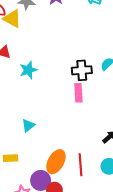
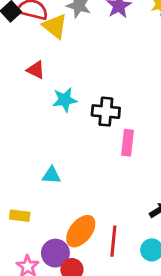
black cross: (82, 70) -> (106, 112), moved
cyan triangle: (28, 125) -> (51, 175), turned 32

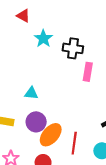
cyan star: (65, 100) -> (43, 38), turned -30
purple circle: (55, 253) -> (36, 122), moved

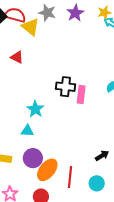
cyan star: (43, 38) -> (35, 109), moved
pink rectangle: (88, 72) -> (81, 94), moved

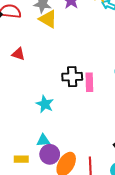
yellow triangle: (30, 27) -> (48, 19), moved
cyan triangle: (27, 131) -> (43, 140), moved

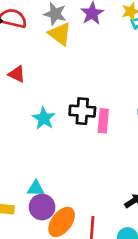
cyan star: (45, 104) -> (44, 118), moved

